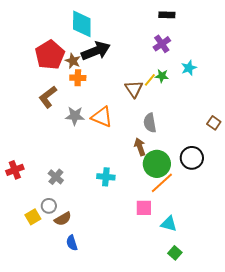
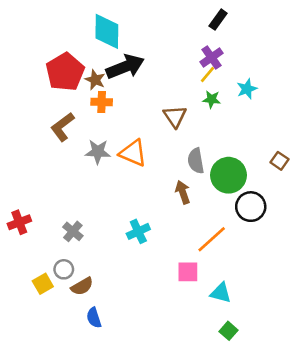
black rectangle: (167, 15) -> (218, 20), turned -56
yellow line: (150, 80) -> (208, 75), moved
green circle: (157, 164) -> (229, 175), moved
cyan cross: (106, 177) -> (138, 231), turned -30

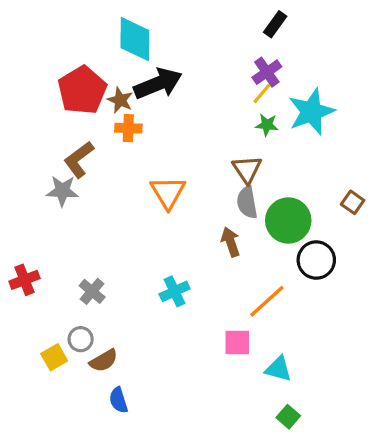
cyan star: (247, 89) -> (311, 112), size x1.8
brown triangle: (175, 116) -> (247, 169), moved
gray star: (98, 152) -> (62, 191), moved
orange triangle: (133, 153) -> (168, 192), turned 36

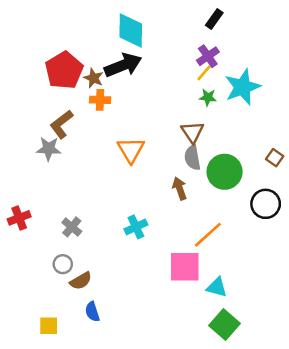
cyan diamond: (135, 39) -> (131, 31), moved
black circle: (316, 260) -> (266, 204), moved
pink square: (237, 342) -> (185, 267), size x1.5
yellow square: (54, 357) -> (49, 326), moved, turned 30
green square: (288, 417) -> (225, 325), size x1.6

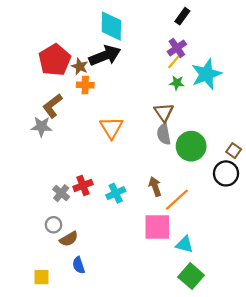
brown square: (275, 158) -> (234, 151), moved
brown arrow: (180, 188) -> (155, 187), moved
red cross: (19, 218) -> (83, 185), moved

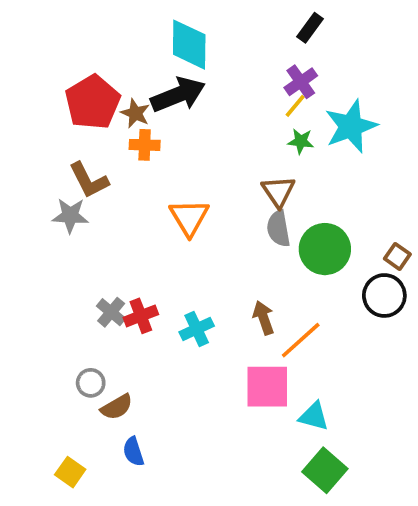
brown L-shape: (52, 106) -> (89, 180), turned -80
gray cross: (61, 193) -> (111, 312), moved
yellow square: (41, 277) -> (70, 472), turned 35

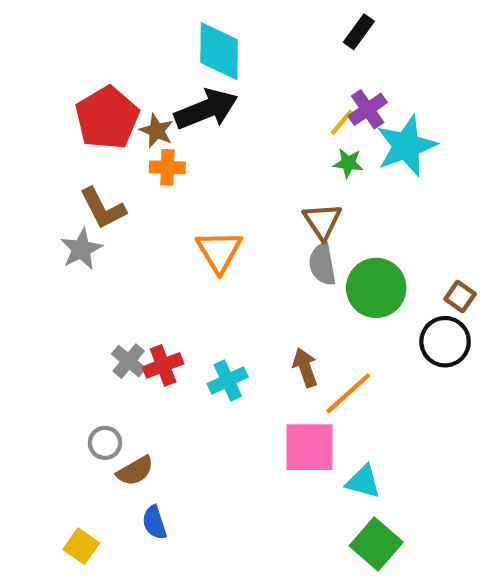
purple cross: (301, 82) -> (368, 109), moved
gray star: (70, 216) -> (81, 249), turned -30

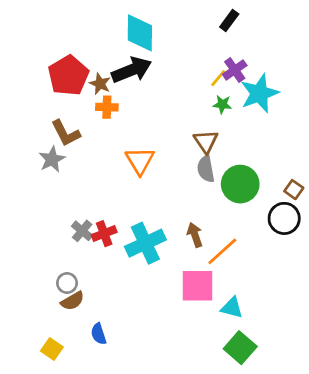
cyan cross: (228, 380) -> (145, 243), size x1.6
brown semicircle: (135, 471) -> (73, 301), moved

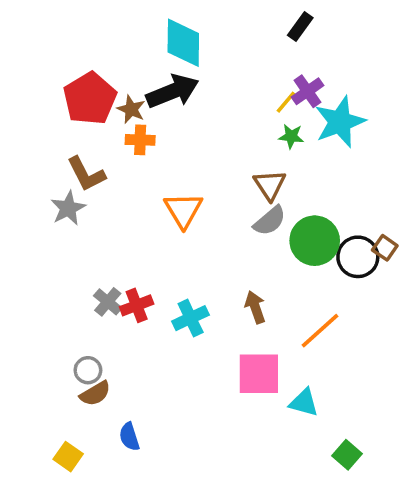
gray semicircle: (206, 169) -> (270, 221), turned -120
black circle: (284, 218) -> (358, 257), moved
cyan cross: (145, 243) -> (191, 318), size x0.7
orange line: (222, 251) -> (320, 331), moved
green square: (240, 348) -> (347, 455), moved, size x0.7

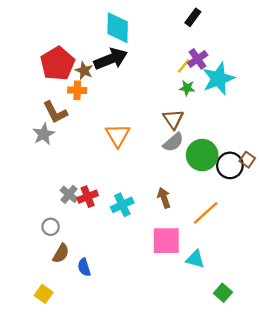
orange cross: (140, 140) -> (77, 90), moved
gray circle: (88, 370) -> (51, 227), moved
brown semicircle: (95, 394) -> (61, 253), turned -30
blue semicircle: (129, 437) -> (84, 267), moved

